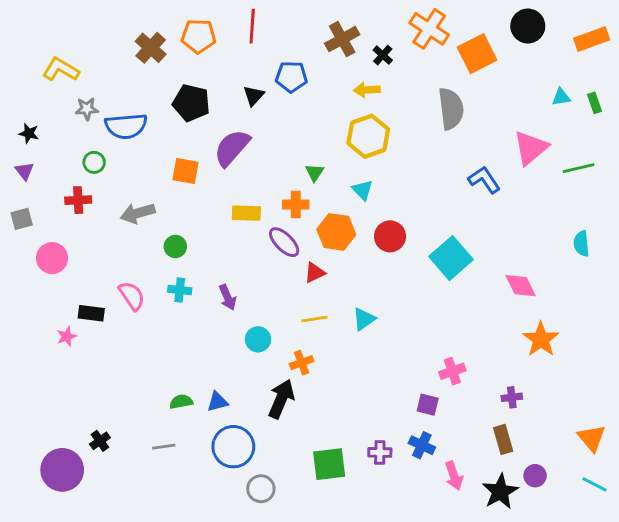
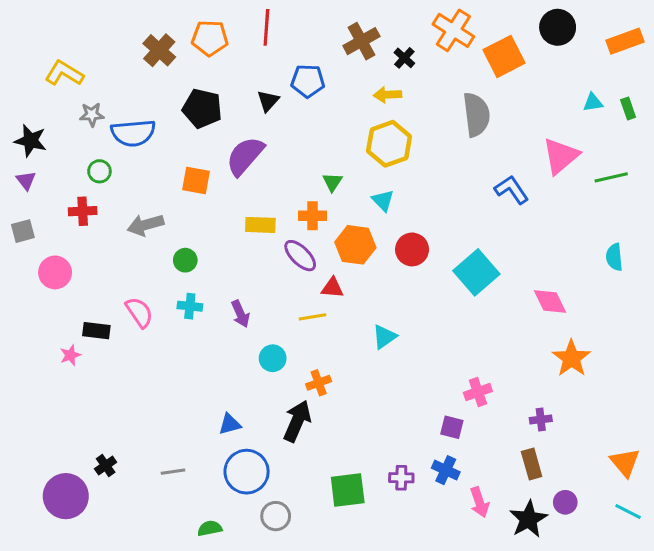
black star: (29, 133) -> (31, 141), size x1.5
red triangle: (315, 273) -> (332, 288), turned 30
yellow line: (315, 319) -> (312, 317), moved
green semicircle: (181, 402) -> (210, 528), moved

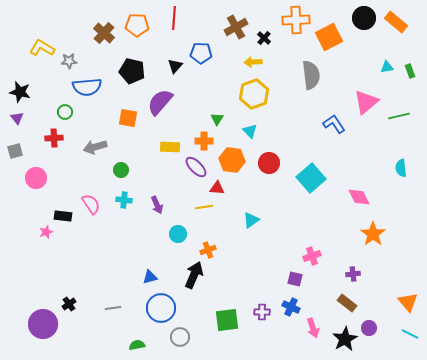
orange cross: (453, 30) -> (296, 20), turned -36
orange rectangle: (625, 41) -> (396, 22), moved, turned 60
gray star: (92, 115) -> (69, 61), moved
brown rectangle: (532, 464) -> (347, 303), turned -36

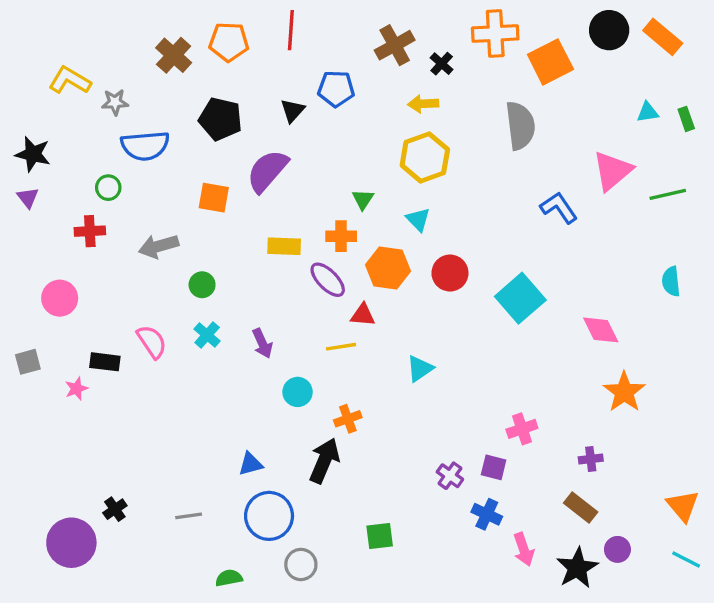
gray square: (15, 151) -> (28, 362), moved
cyan cross: (124, 200) -> (207, 335), turned 35
purple cross: (262, 312) -> (450, 476), moved, turned 35
green square: (227, 320) -> (380, 536), size x0.7

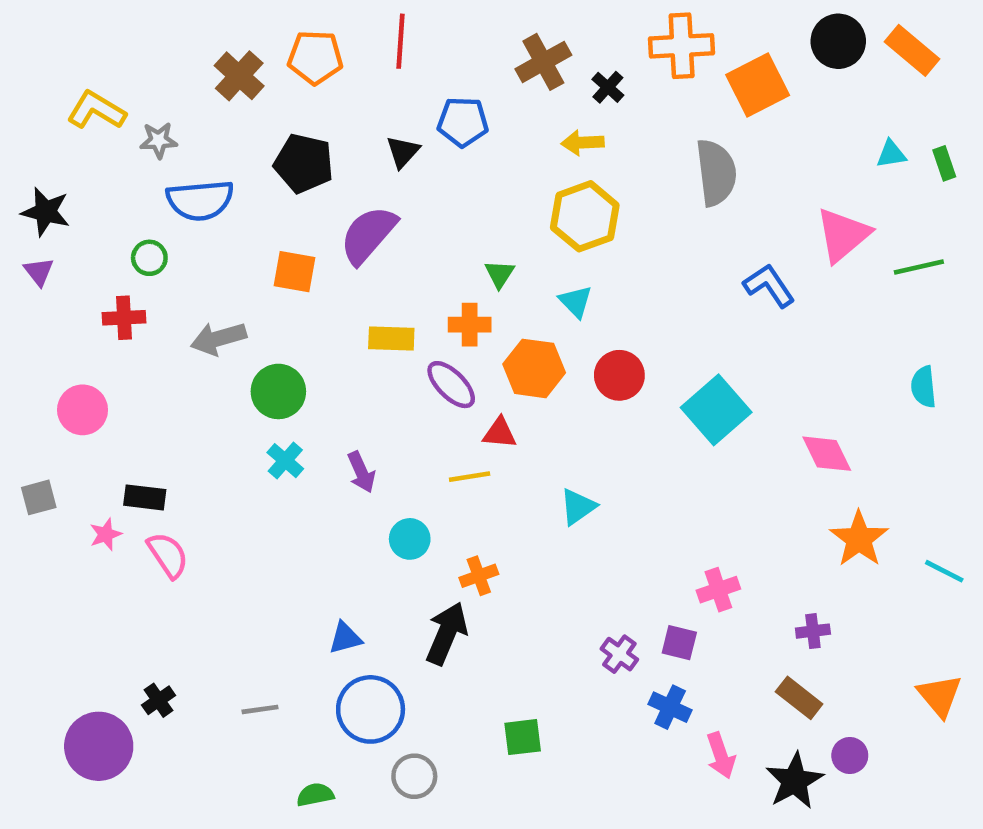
green circle: (202, 285) -> (278, 391), size x1.5
pink semicircle: (152, 342) -> (168, 555), moved
cyan line: (686, 559) -> (944, 571), moved

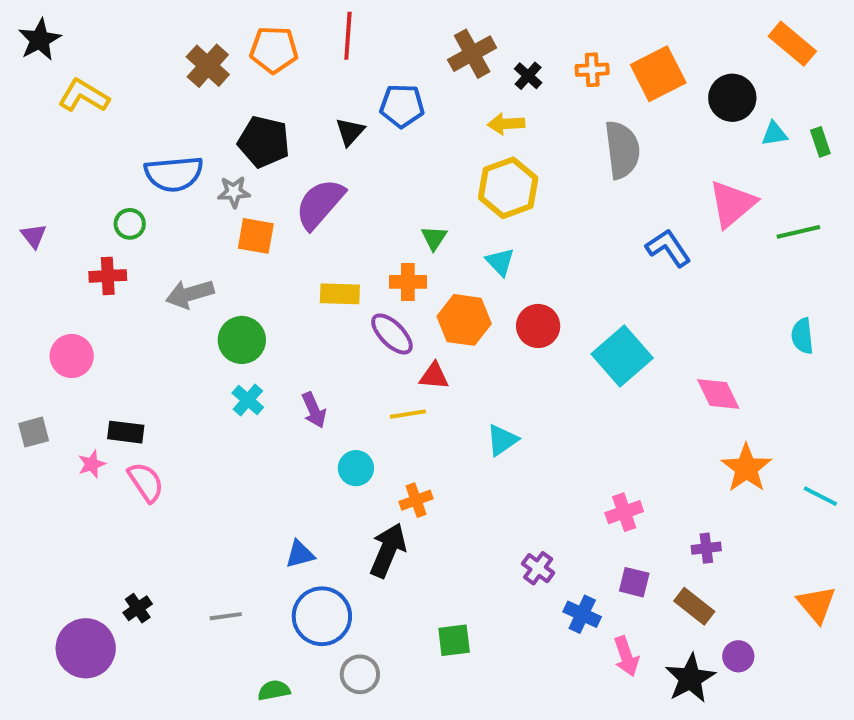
black circle: (838, 41) -> (732, 98), moved
orange cross: (682, 46) -> (592, 70), moved, size x0.6
gray star: (159, 140) -> (234, 192), moved
black star: (46, 212) -> (40, 40), moved, turned 30
purple square: (679, 643) -> (634, 582), moved

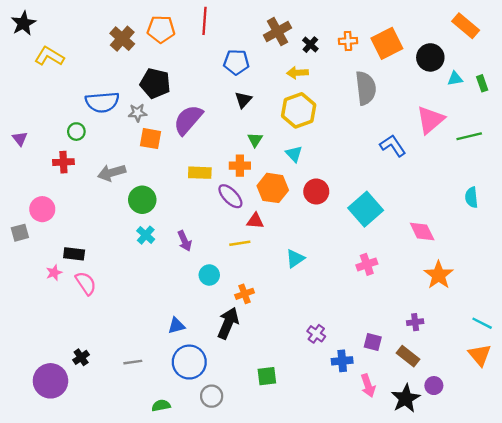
black triangle: (350, 132) -> (243, 100), moved
gray square: (34, 432) -> (20, 233), moved
cyan line: (820, 496) -> (482, 323), moved
pink cross: (624, 512) -> (367, 264), moved
blue cross: (582, 614) -> (342, 361), turned -30

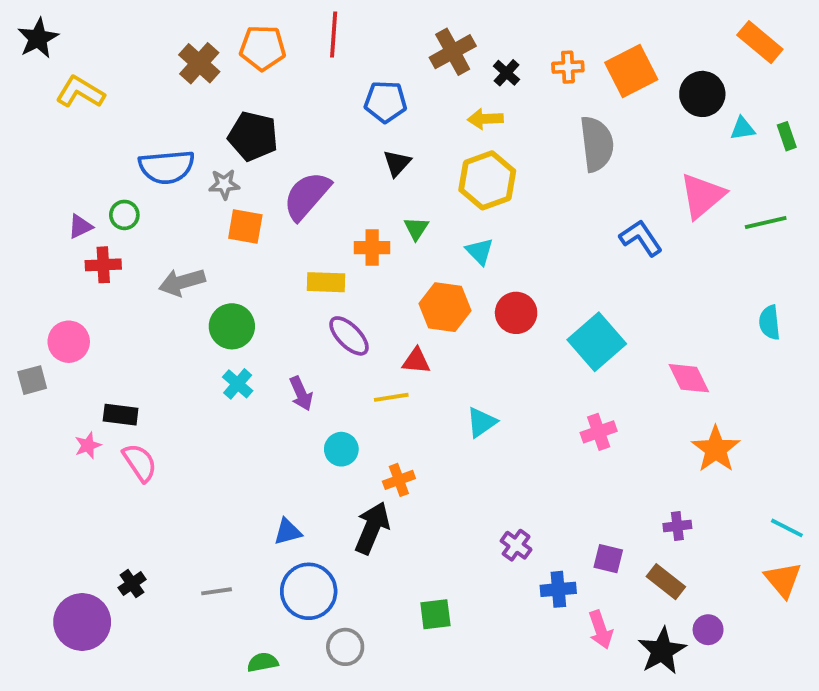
purple triangle: (20, 139) -> (80, 226), moved, turned 42
orange cross: (240, 166) -> (372, 248), moved
purple ellipse: (230, 196) -> (349, 336), moved

